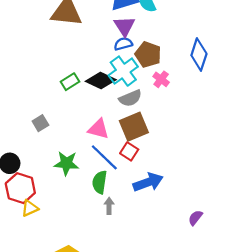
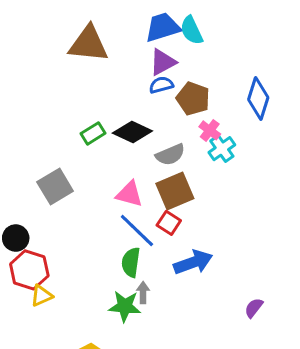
purple triangle: (124, 26) -> (163, 62), turned 35
cyan cross: (123, 71) -> (222, 149), moved, size x0.7
gray square: (40, 123) -> (55, 186), size x1.6
green star: (66, 163) -> (125, 306), moved

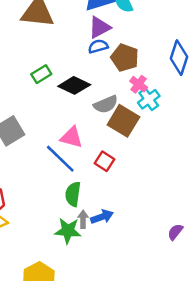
green rectangle: (93, 133) -> (41, 74), moved
brown square: (175, 191) -> (123, 121), moved, turned -36
blue line: (137, 230) -> (60, 159), moved
blue arrow: (193, 262) -> (102, 217), moved, size x0.7

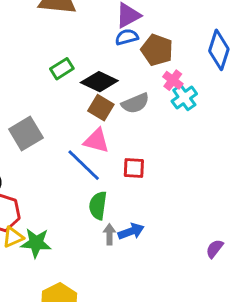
brown square: (123, 121) -> (101, 108), moved, size x0.7
red square: (104, 161) -> (134, 168), turned -30
green star: (68, 231) -> (36, 243), moved

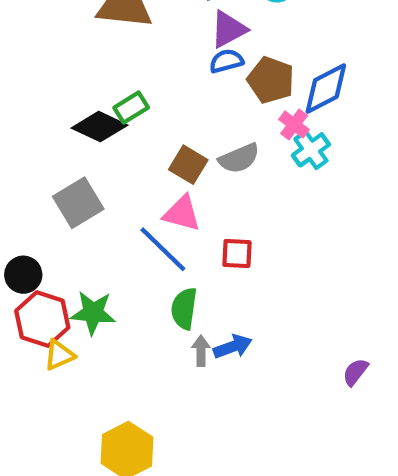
blue diamond: (219, 50) -> (326, 89), moved, turned 45
black diamond: (99, 82) -> (99, 127), moved
green star: (36, 243) -> (93, 313), moved

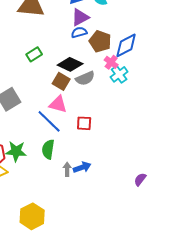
black diamond: (99, 127) -> (70, 64), moved
green semicircle: (184, 309) -> (48, 149), moved

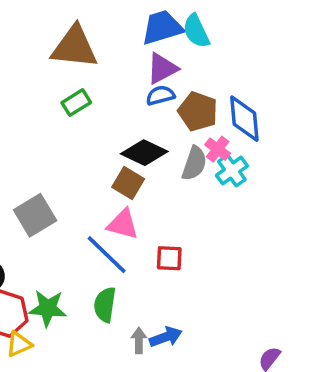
blue diamond: (126, 45) -> (244, 119), turned -68
green rectangle: (34, 54) -> (76, 103), moved
gray semicircle: (85, 78) -> (194, 163), moved, turned -48

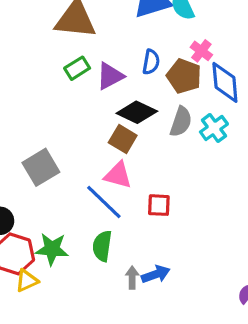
purple triangle: (162, 69) -> (110, 76), moved
blue semicircle: (160, 95) -> (151, 62), turned 115
pink cross: (218, 149) -> (201, 51), moved

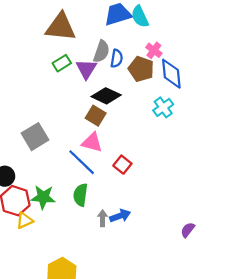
purple triangle: (110, 76) -> (86, 69), turned -30
gray semicircle: (181, 122) -> (101, 51), moved
red square: (159, 205) -> (122, 165), turned 36

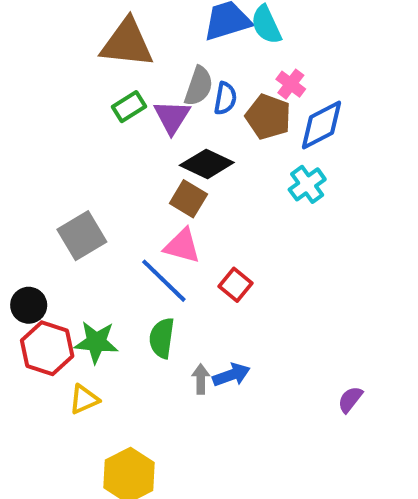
blue diamond: (171, 74) -> (322, 125), turned 68
yellow triangle: (25, 220) -> (84, 399), moved

